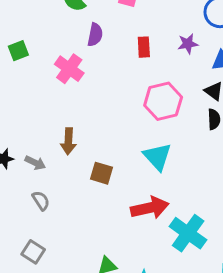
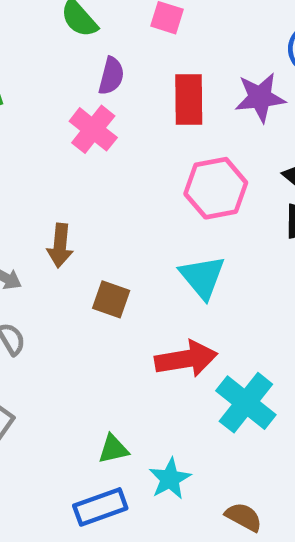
purple star: (188, 44) -> (260, 97), size x1.5
red rectangle: (144, 47) -> (189, 100), size x1.5
pink cross: (69, 69) -> (93, 129), moved

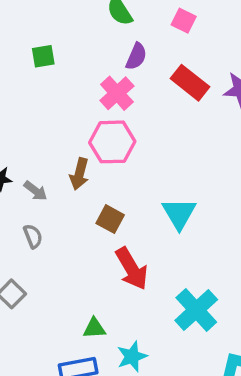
red rectangle: (189, 100) -> (190, 83), turned -60
pink hexagon: (216, 188) -> (112, 142), moved
red arrow: (186, 359) -> (132, 269), moved, turned 60

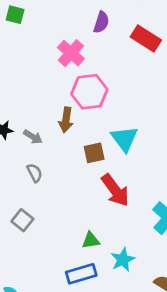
green square: (43, 56) -> (15, 15), moved, turned 30
pink cross: (117, 93) -> (71, 53), moved
cyan triangle: (179, 213) -> (125, 139), moved
brown square: (110, 219) -> (94, 153), turned -35

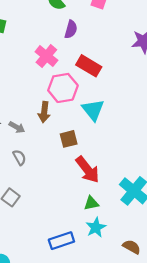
red rectangle: (146, 39) -> (89, 66), moved
cyan triangle: (125, 139) -> (93, 110), moved
green triangle: (91, 240) -> (91, 203), moved

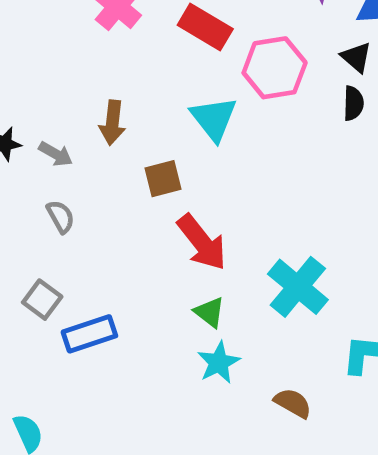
pink hexagon: (63, 88) -> (275, 68), moved
green triangle: (91, 203) -> (209, 312), turned 49
blue rectangle: (61, 241) -> (89, 334), moved

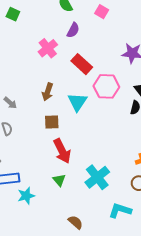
brown arrow: (112, 123) -> (48, 92), moved
cyan star: (219, 363) -> (26, 196), moved
brown semicircle: (293, 403) -> (75, 222), moved

